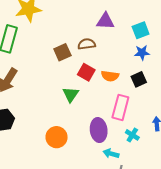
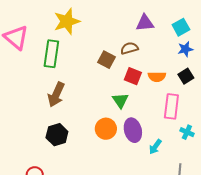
brown square: (62, 52) -> (107, 60), turned -30
purple ellipse: (99, 130) -> (133, 130), moved
orange circle: (57, 137) -> (106, 129), moved
cyan arrow: (111, 154) -> (155, 147), moved, turned -63

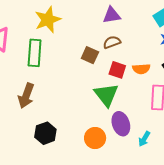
purple triangle: (145, 23) -> (112, 15), moved
brown arrow: (56, 95) -> (26, 96), moved
green triangle: (120, 100) -> (106, 95), size x1.5
orange circle: (106, 129) -> (95, 138), moved

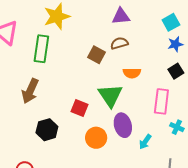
orange semicircle: (141, 69) -> (132, 73), moved
red square: (117, 70) -> (80, 108), moved

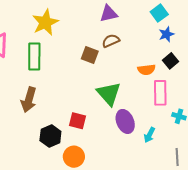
orange semicircle: (132, 73) -> (147, 70), moved
red square: (80, 108) -> (77, 121), moved
orange circle: (96, 138) -> (74, 157), moved

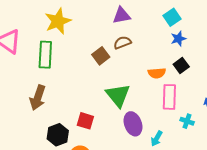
brown square: (90, 55) -> (101, 56), turned 30

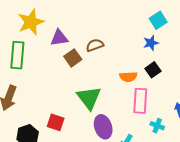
purple triangle: (122, 15) -> (59, 38), moved
cyan square: (172, 17) -> (158, 20), moved

